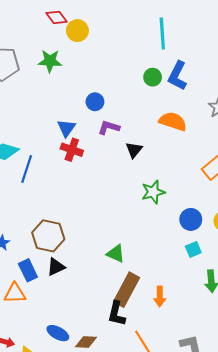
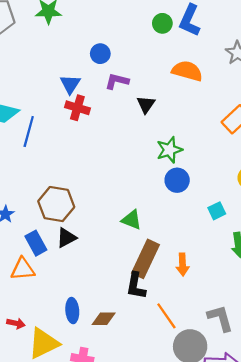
blue circle: (191, 219) -> (177, 180), moved
blue ellipse: (58, 333) -> (72, 311), turned 60

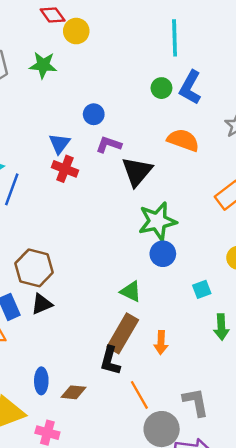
black triangle: (146, 104) -> (137, 172), size x1.6
green star: (169, 150) -> (157, 221), size x1.4
green triangle: (132, 220) -> (131, 291), moved

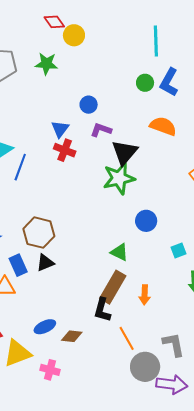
green star: (157, 221) -> (119, 178), moved
blue ellipse: (41, 381) -> (45, 327), turned 65

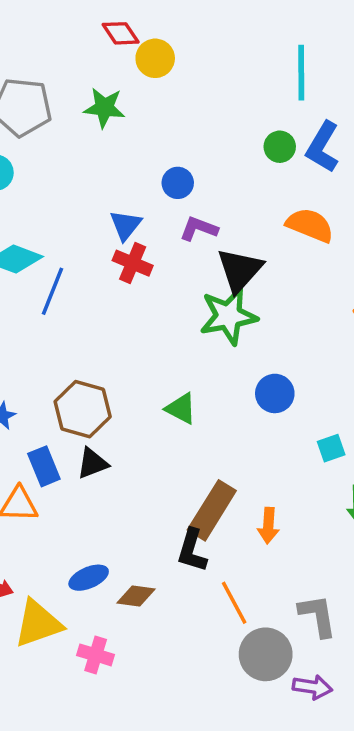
green triangle: (119, 252) -> (181, 409), moved
purple arrow: (172, 384) -> (312, 687), size x0.7

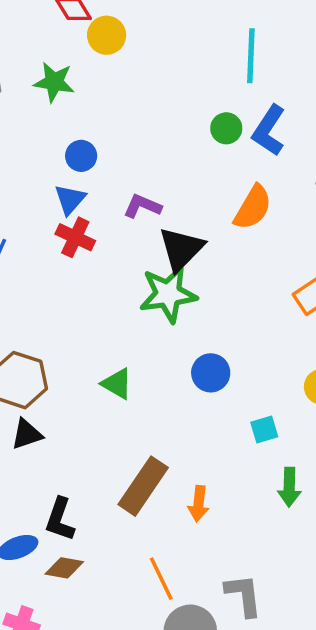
blue circle: (178, 183) -> (81, 156), moved
orange semicircle: (310, 225) -> (253, 207), turned 96
black L-shape: (192, 550) -> (60, 519), moved

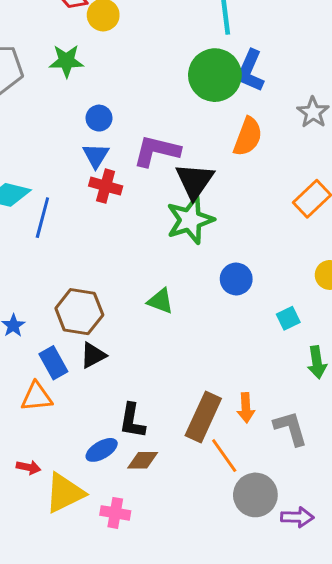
green circle: (226, 128) -> (215, 75), size x2.0
purple L-shape: (142, 206) -> (157, 151), size x1.5
brown rectangle: (143, 486) -> (203, 417), moved
orange arrow: (199, 504) -> (246, 408), moved
gray L-shape: (244, 595) -> (291, 428), moved

